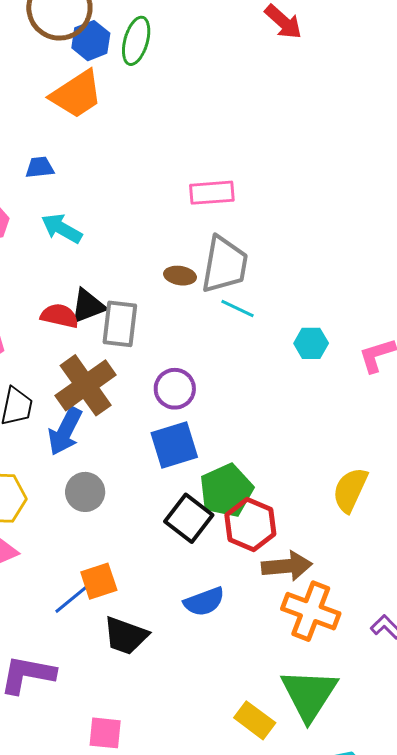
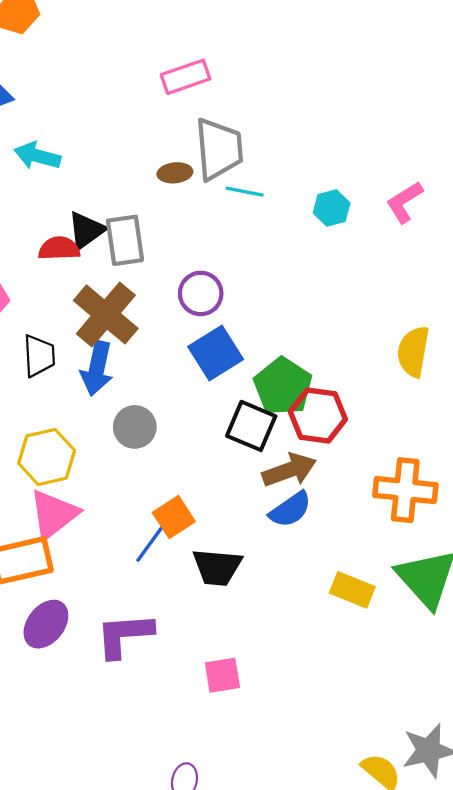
brown arrow: (287, 566) -> (289, 470), moved
yellow rectangle: (255, 720) -> (352, 590), moved

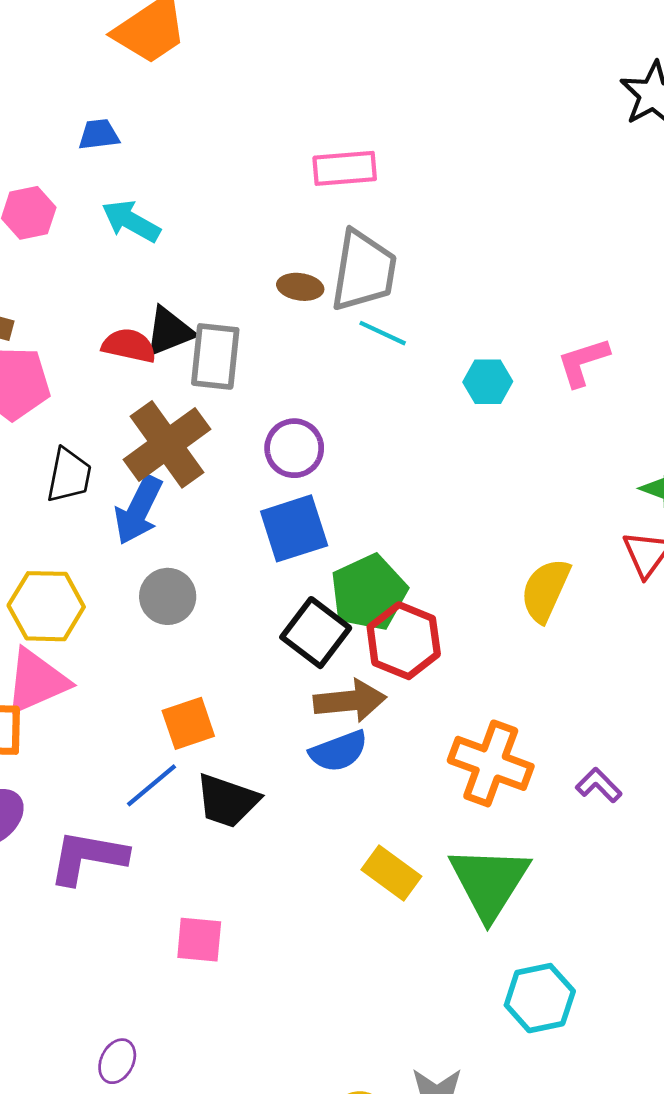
pink L-shape: (404, 202) -> (583, 362), moved
blue line: (151, 542) -> (151, 785), moved

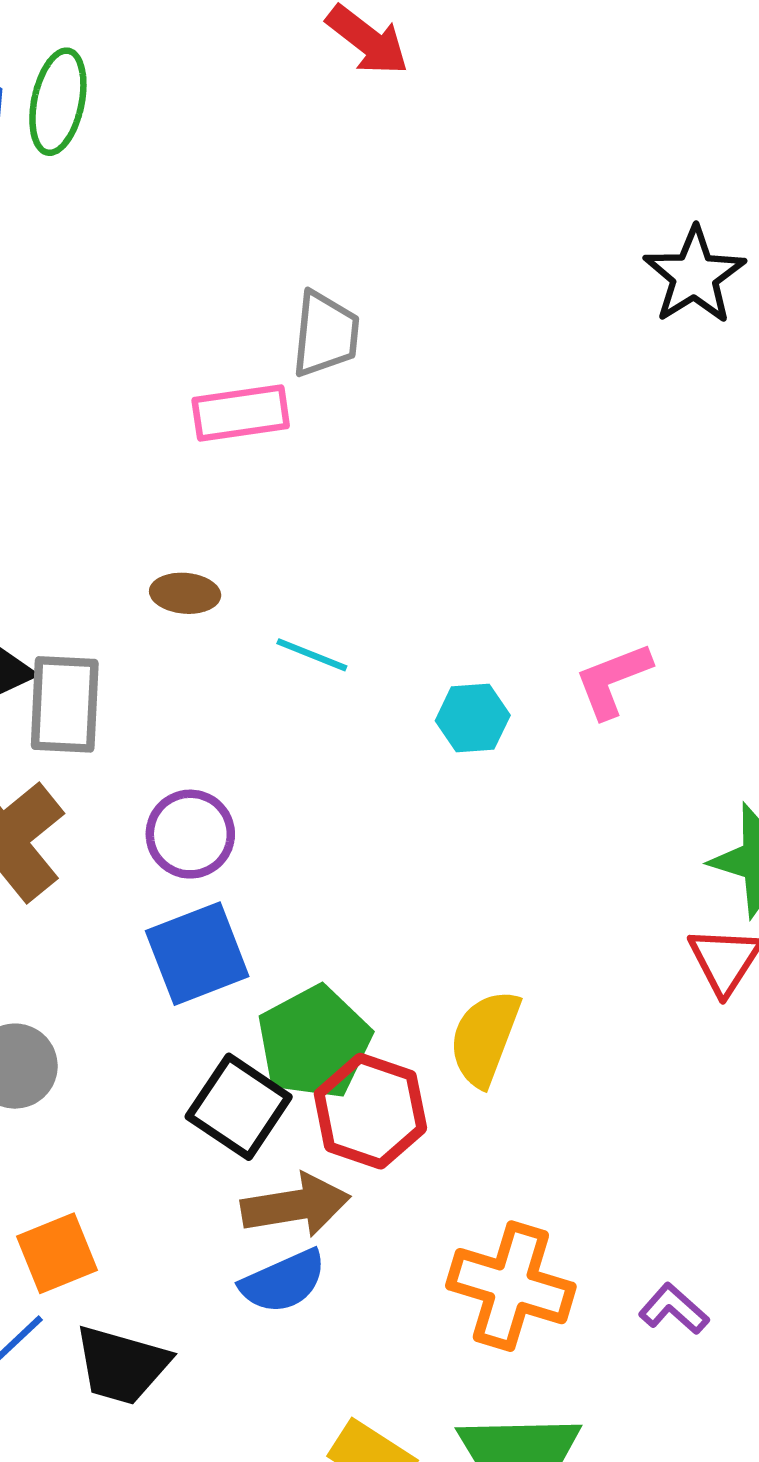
gray trapezoid: (364, 271) -> (325, 334), moved, size x0.7
yellow semicircle: (545, 590) -> (485, 1038), moved

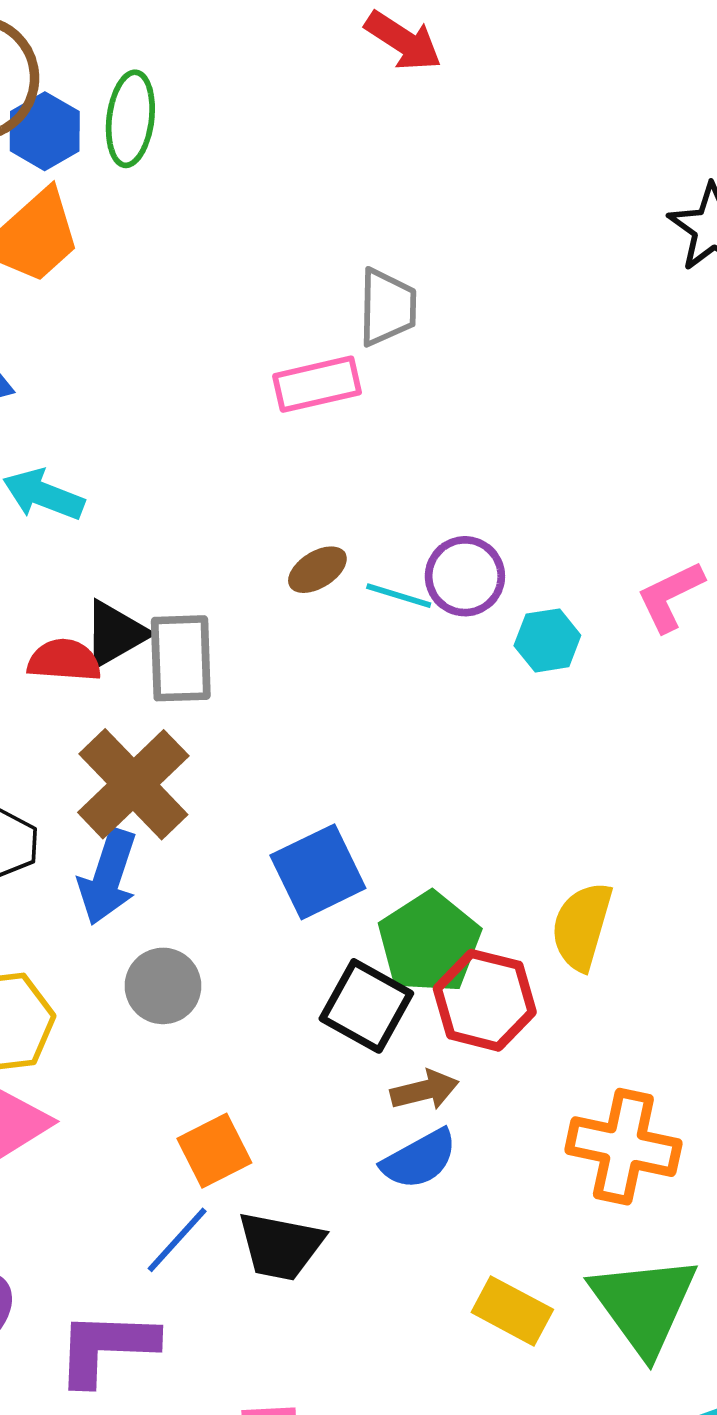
brown ellipse: (185, 593) -> (317, 570), moved, turned -32
purple circle: (190, 834) -> (465, 576), moved
brown arrow: (296, 1205) -> (425, 1090), size x0.7

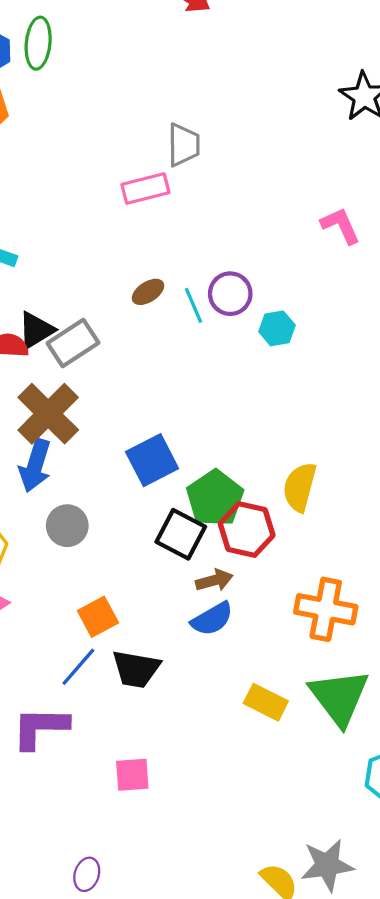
cyan line: (399, 596) -> (194, 305), turned 51
pink L-shape: (670, 596) -> (341, 226), moved, turned 93
gray rectangle: (181, 658) -> (73, 343), turned 60

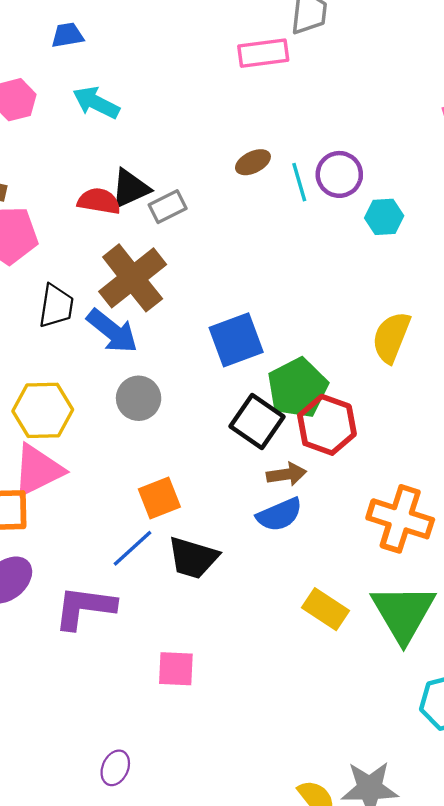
gray rectangle: (73, 343) -> (168, 207), size x0.7
blue arrow: (35, 466) -> (112, 331), turned -75
yellow semicircle: (300, 487) -> (391, 337), moved

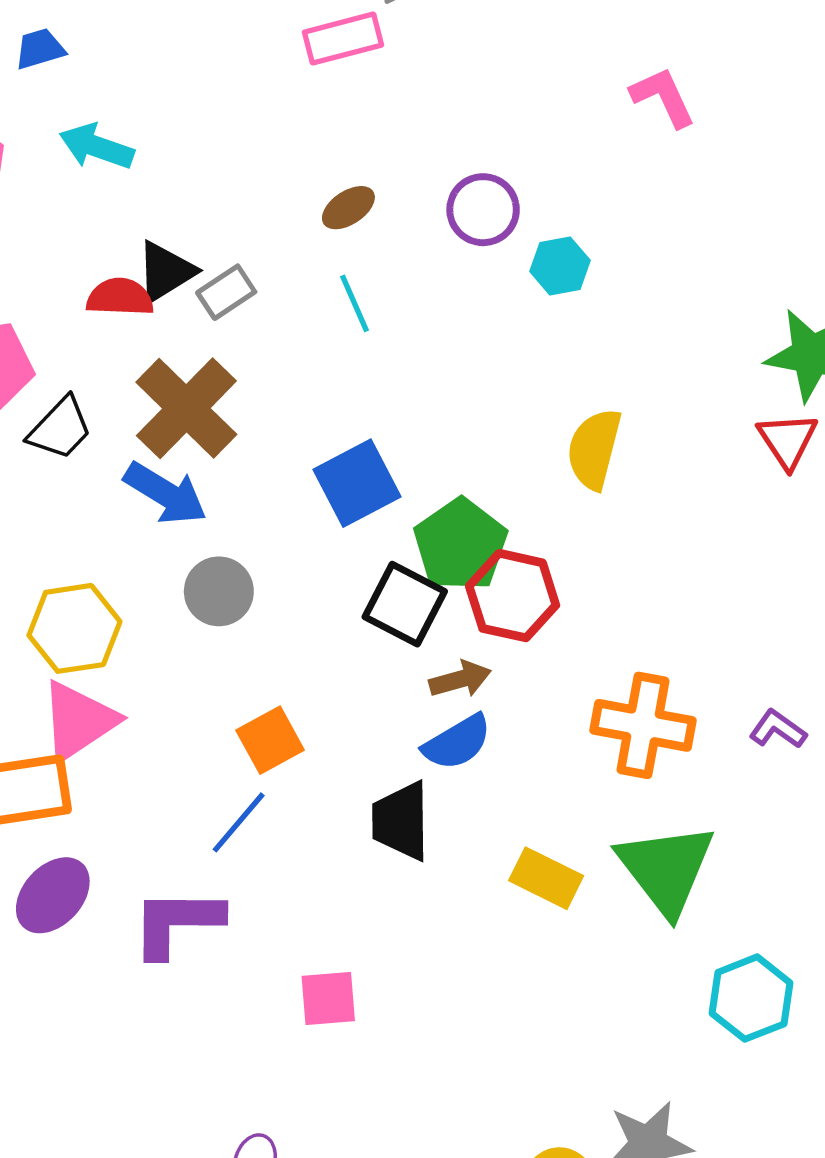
cyan line: (299, 182) -> (354, 303), moved
black trapezoid: (56, 306) -> (60, 428), moved, turned 42
black trapezoid: (193, 558) -> (401, 821), moved, turned 80

